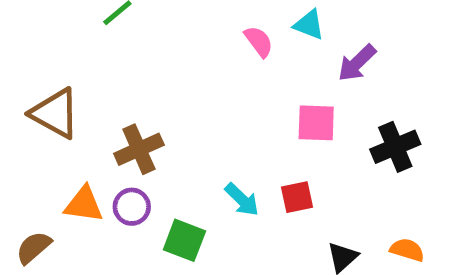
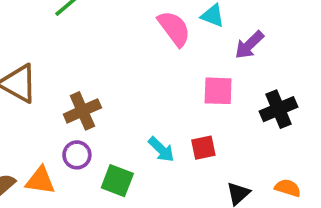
pink semicircle: (259, 41) -> (174, 28), size x1.5
orange triangle: (84, 204) -> (40, 181), moved

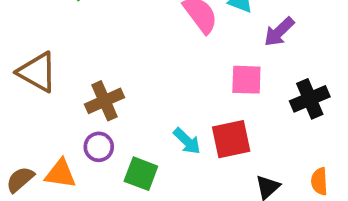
red square: (203, 148) -> (231, 139), size x1.5
orange semicircle: (288, 188) -> (319, 181), turned -110

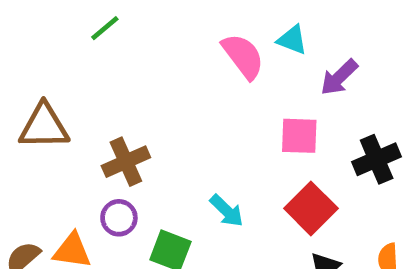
brown triangle: (37, 72) -> (44, 126), turned -30
red square: (231, 139) -> (311, 208), moved, turned -33

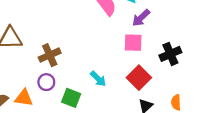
purple arrow: (339, 77) -> (141, 18), moved

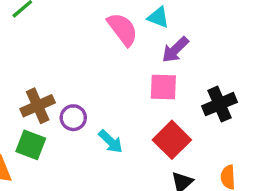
purple circle: (46, 82) -> (73, 118), moved
green square: (71, 98) -> (31, 145), moved

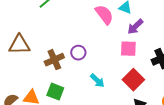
purple circle: (73, 118) -> (78, 53), moved
green square: (31, 145) -> (55, 92), moved

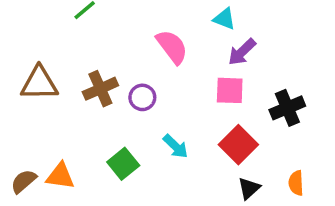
pink semicircle: (104, 15) -> (172, 47), moved
brown cross: (54, 60) -> (100, 89), moved
green square: (55, 92) -> (123, 164), moved, turned 30

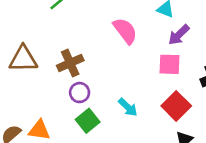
purple circle: (142, 97) -> (80, 93), moved

